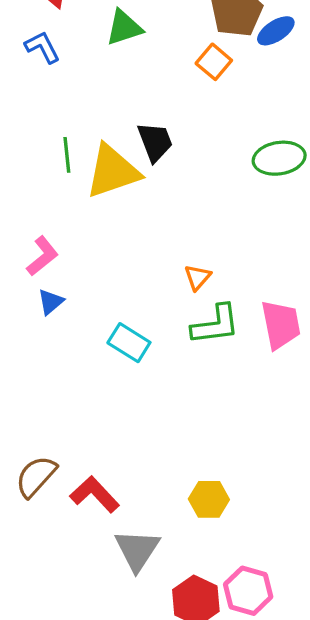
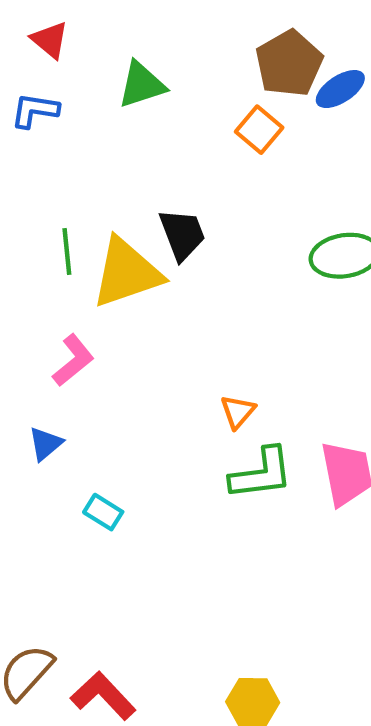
blue L-shape: (42, 47) -> (35, 110), turned -54
pink L-shape: (42, 256) -> (73, 360), moved
cyan rectangle: (129, 343) -> (103, 512), moved, size x0.7

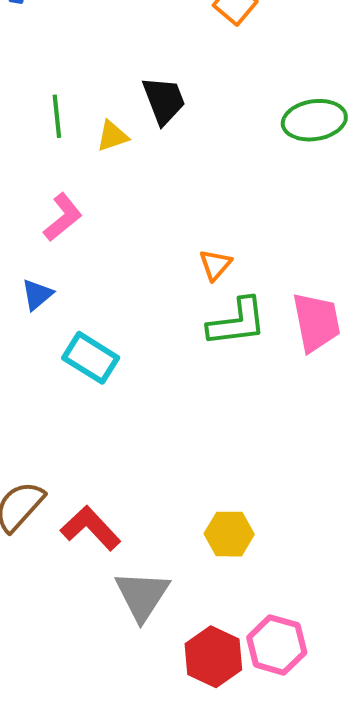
yellow triangle: (127, 273) -> (112, 136), size x0.5
cyan rectangle: (103, 512) -> (91, 358), size x1.5

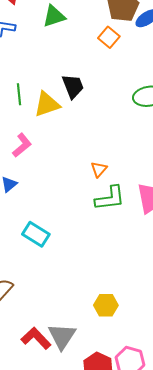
yellow triangle: (112, 136) -> (47, 104), size x1.6
cyan rectangle: (91, 358) -> (36, 234), moved
red L-shape: (91, 528) -> (36, 338), moved

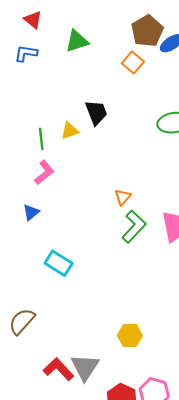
green line: (19, 94) -> (41, 139), moved
yellow triangle: (47, 104) -> (70, 131), size x0.7
green L-shape: (110, 198) -> (134, 227), turned -40

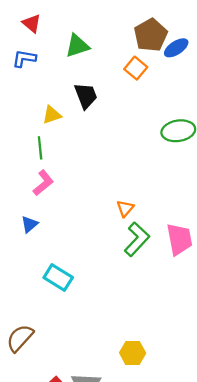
black trapezoid: (96, 112) -> (86, 96), moved
yellow triangle: (70, 131) -> (52, 115), moved

